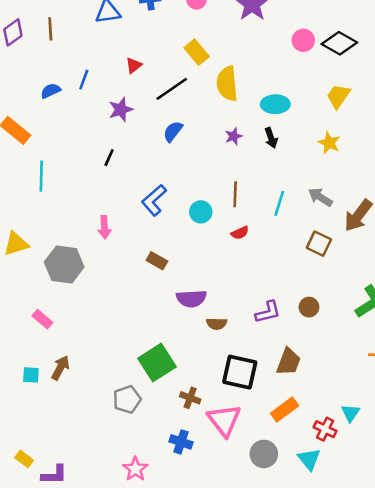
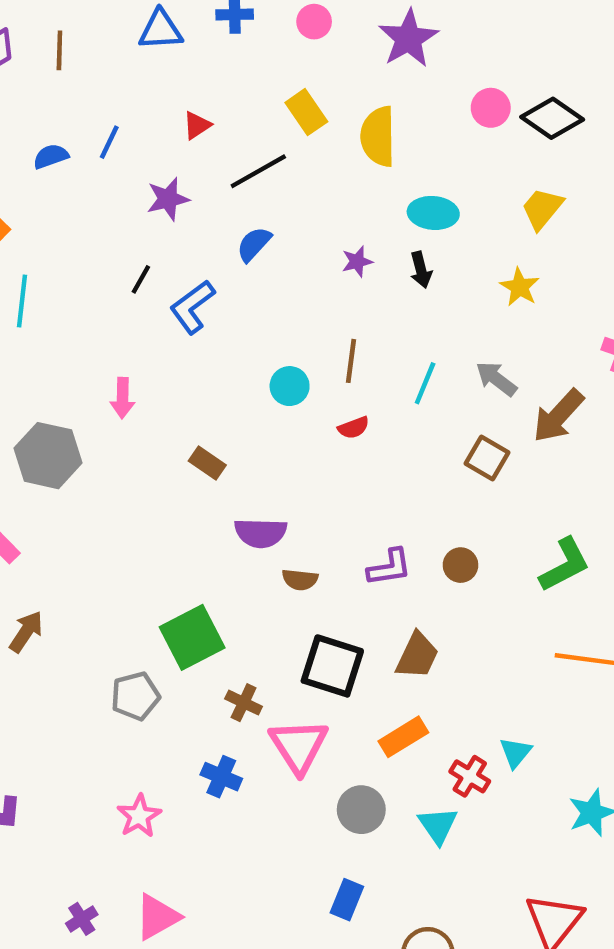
yellow semicircle: (227, 84) -> (378, 136), moved
blue L-shape: (154, 200) -> (192, 307), moved

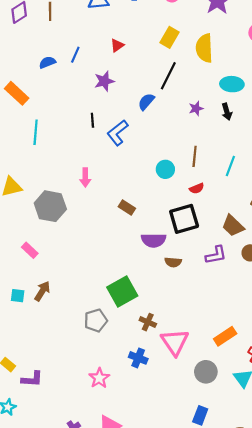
yellow rectangle: (306, 112) -> (170, 37), turned 66
black line: (258, 171) -> (168, 76), moved, turned -32
black line: (141, 279) -> (92, 120), turned -32
brown trapezoid: (417, 656) -> (233, 226), moved, turned 110
black square: (332, 666) -> (184, 219), moved, turned -32

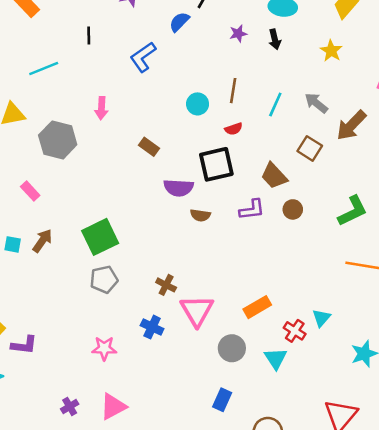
black line: (92, 120) -> (89, 35), moved
cyan line: (36, 132) -> (44, 68), moved, turned 60
green square: (122, 291) -> (100, 237), moved
pink star: (99, 378) -> (104, 348), turned 30

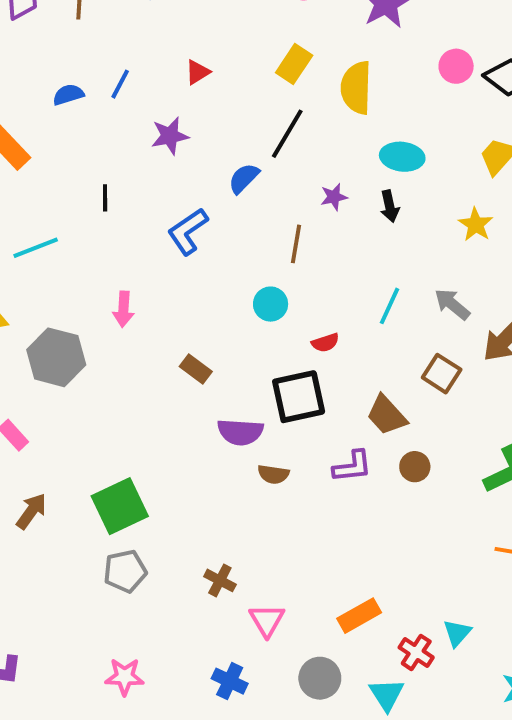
brown line: (233, 91) -> (296, 244), moved
pink triangle: (197, 311) -> (267, 620), size x0.7
blue cross: (152, 327) -> (230, 681), moved

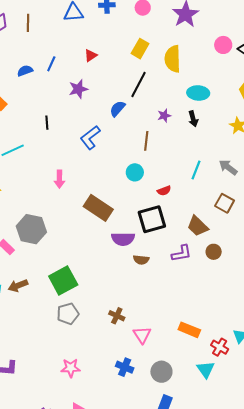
gray hexagon: (56, 357) -> (31, 229), moved
brown rectangle: (196, 369) -> (98, 208), size x1.8
brown arrow: (31, 511) -> (18, 286), turned -144
orange rectangle: (359, 616) -> (189, 330), turned 55
gray circle: (320, 678) -> (161, 372), moved

